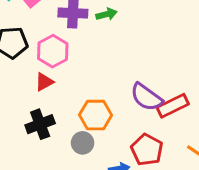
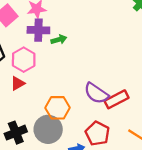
green arrow: (106, 14) -> (59, 40), moved
black cross: (40, 124) -> (16, 133), moved
gray circle: (83, 143) -> (48, 129), size x1.6

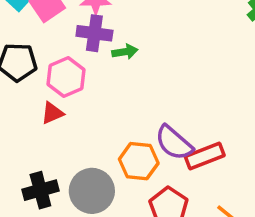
orange hexagon: (58, 108) -> (139, 161), moved

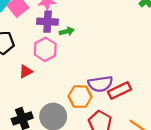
pink hexagon: (66, 77) -> (45, 49), moved
purple semicircle: (174, 143) -> (100, 84), turned -45

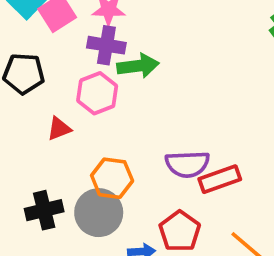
green arrow: (67, 31) -> (138, 66), size x1.5
orange hexagon: (80, 97) -> (112, 178), moved

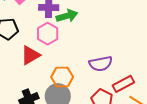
red triangle: (59, 129) -> (30, 55), size x1.5
red rectangle: (220, 179) -> (123, 84), moved

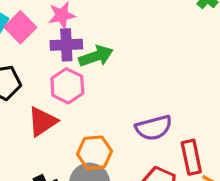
red rectangle: (123, 84) -> (191, 157), turned -70

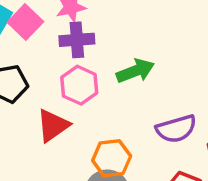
green arrow: (96, 56) -> (135, 71), moved

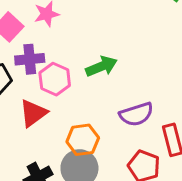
purple cross: (77, 40) -> (30, 59), moved

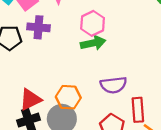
pink hexagon: (55, 79) -> (93, 23), moved
red triangle: (33, 113) -> (30, 99), moved

